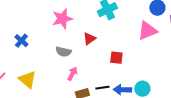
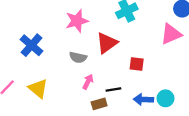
red triangle: (89, 39) -> (107, 43), size x1.5
blue cross: (21, 41) -> (31, 45), size x1.5
black line: (102, 88) -> (113, 89), moved

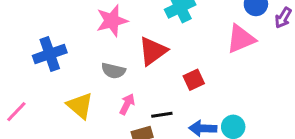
blue cross: (31, 45) -> (50, 54), turned 30
red square: (137, 64) -> (194, 80), turned -32
yellow triangle: (38, 88) -> (80, 106), moved

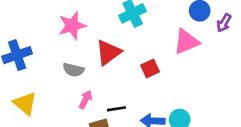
red square: (194, 80) -> (150, 69), moved
yellow triangle: (80, 106) -> (25, 103), moved

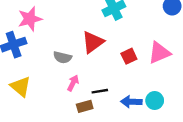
pink star: (72, 26) -> (30, 19), moved
pink triangle: (186, 42) -> (159, 53), moved

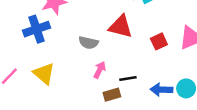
red triangle: (93, 42) -> (121, 27), turned 50

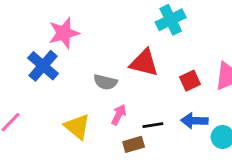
blue cross: (36, 29) -> (43, 66), turned -30
yellow triangle: (44, 74) -> (77, 127), moved
blue arrow: (161, 90) -> (194, 121), moved

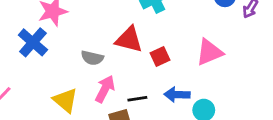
red square: (190, 81) -> (160, 56), moved
pink arrow: (119, 115) -> (105, 89), size x1.4

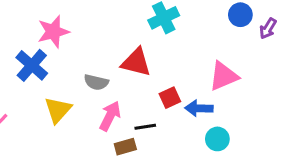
red square: (160, 56) -> (170, 98), moved
blue arrow: (177, 95) -> (199, 108), moved
yellow triangle: (65, 100) -> (58, 110), moved, turned 32

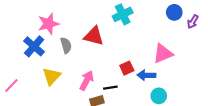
red triangle: (136, 62) -> (94, 36), moved
gray semicircle: (96, 82) -> (66, 45), moved, turned -119

